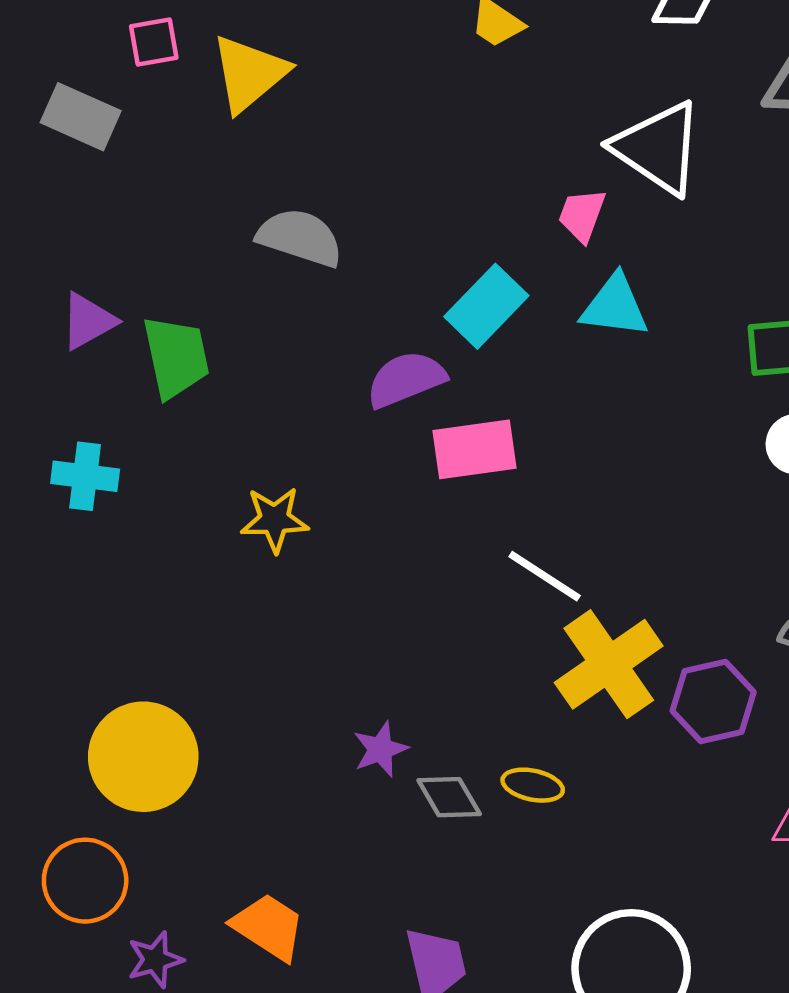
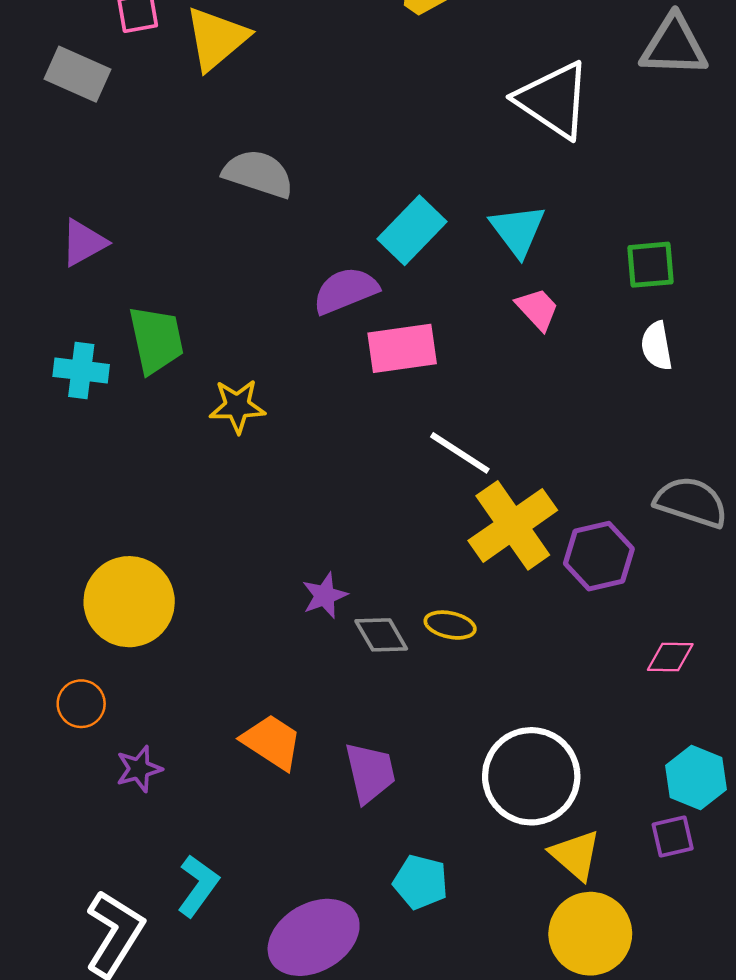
pink trapezoid: (582, 215) -> (537, 309), moved, turned 117
cyan triangle: (615, 306) -> (518, 230), turned 46
green trapezoid: (176, 357) -> (156, 340), moved
orange circle: (85, 881) -> (81, 704), size x0.7
orange trapezoid: (269, 927) -> (272, 742), moved

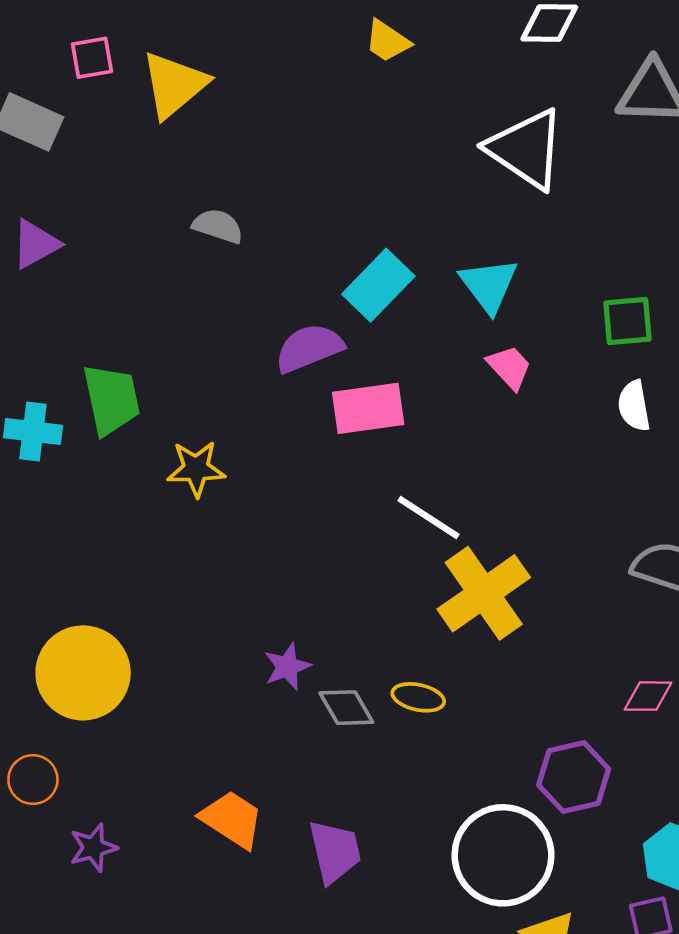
gray semicircle: (258, 174) -> (218, 226), size x0.7
purple triangle: (84, 243) -> (35, 244), moved
purple hexagon: (599, 556) -> (574, 777), moved
pink diamond: (670, 657) -> (648, 696), moved

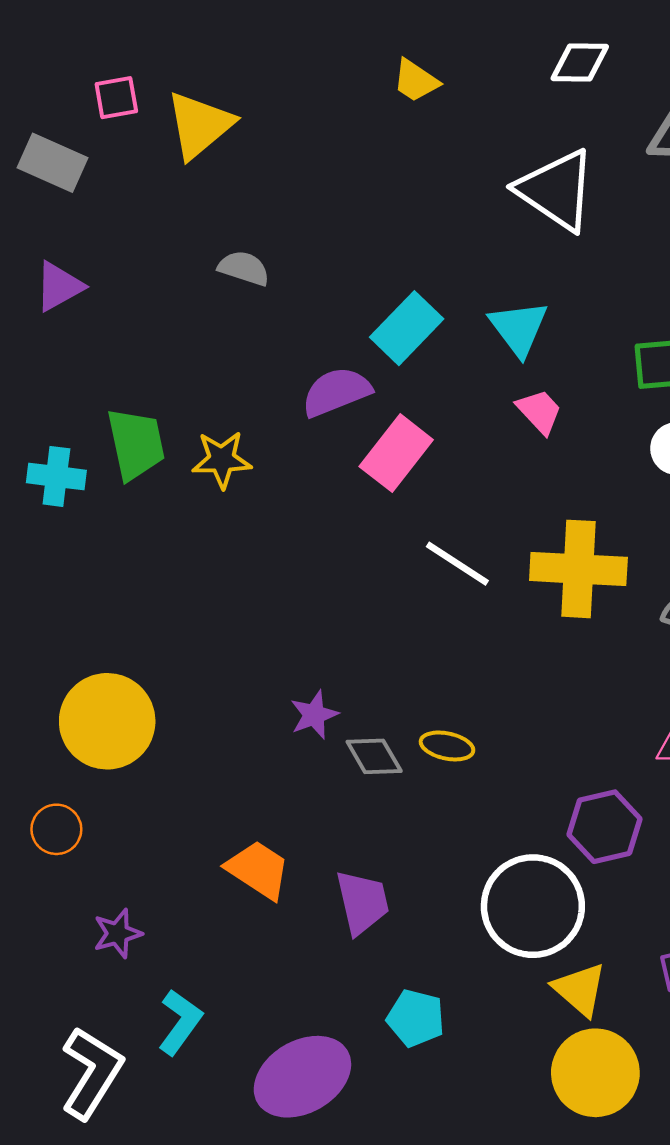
pink rectangle: (368, 408) -> (396, 453), turned -44
yellow star: (196, 469) -> (222, 460), moved
yellow cross: (484, 593) -> (578, 569), moved, turned 38
purple star: (93, 848) -> (118, 933), moved

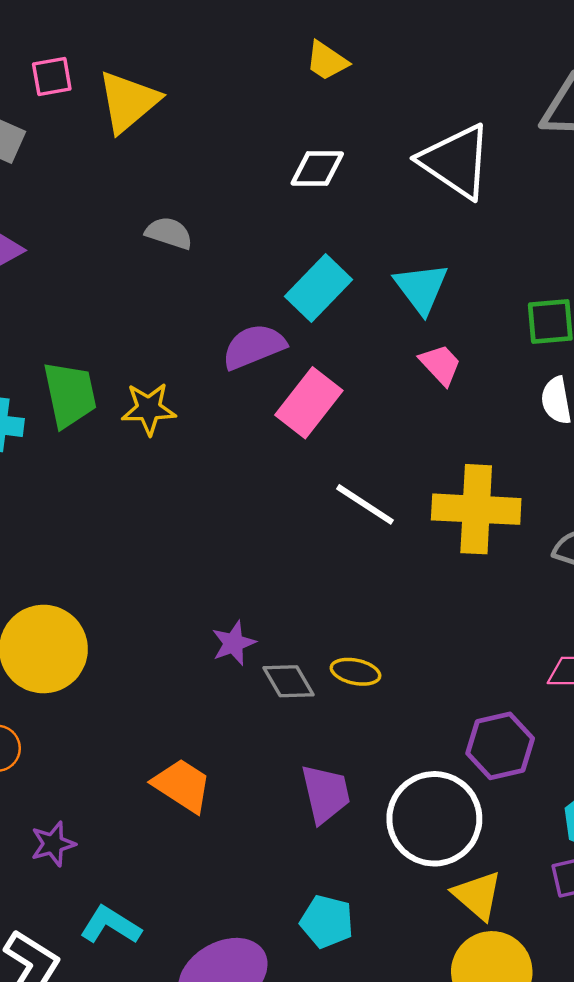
white diamond: (580, 62) -> (317, 168), moved
purple trapezoid: (362, 902) -> (326, 794), moved
cyan L-shape: (180, 1022) -> (110, 925), turned -94

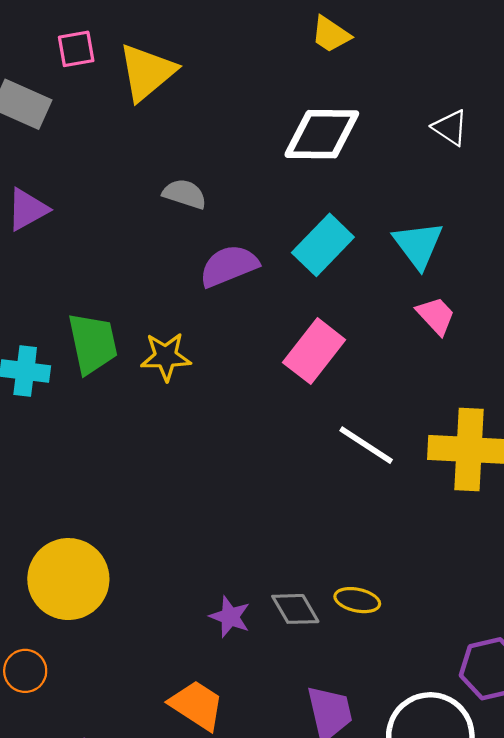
white triangle: (456, 161) -> (450, 127), size x0.5
white diamond: (317, 168) -> (322, 134), size x1.5
purple semicircle: (254, 347) -> (229, 266), moved
purple star: (234, 643) -> (230, 617), moved, turned -30

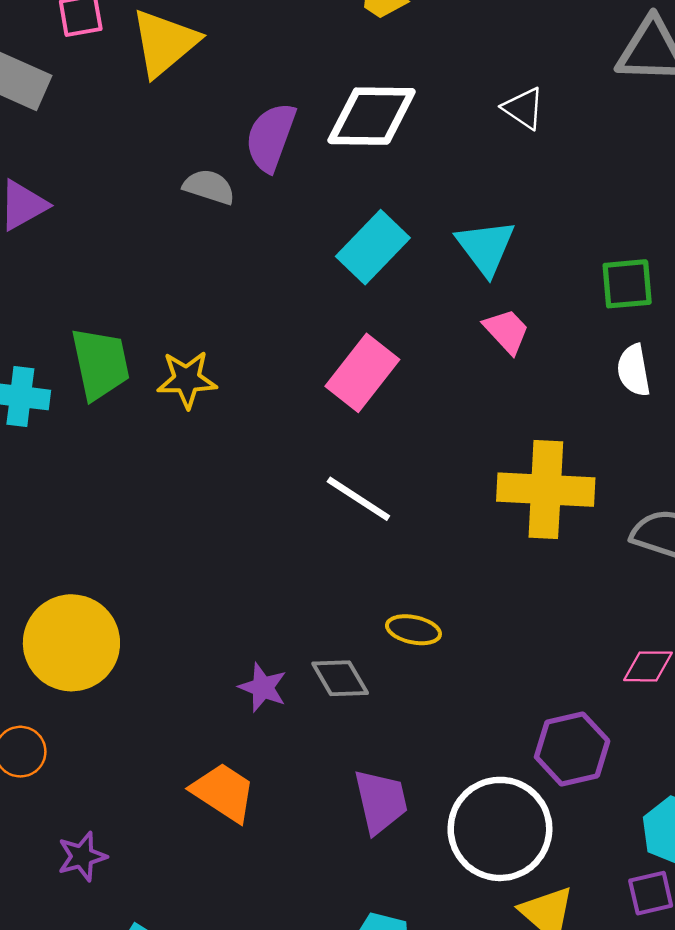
purple semicircle: (229, 266) -> (271, 137), moved, turned -48
white line: (366, 445) -> (358, 499), moved
yellow ellipse: (357, 600) -> (413, 630), moved

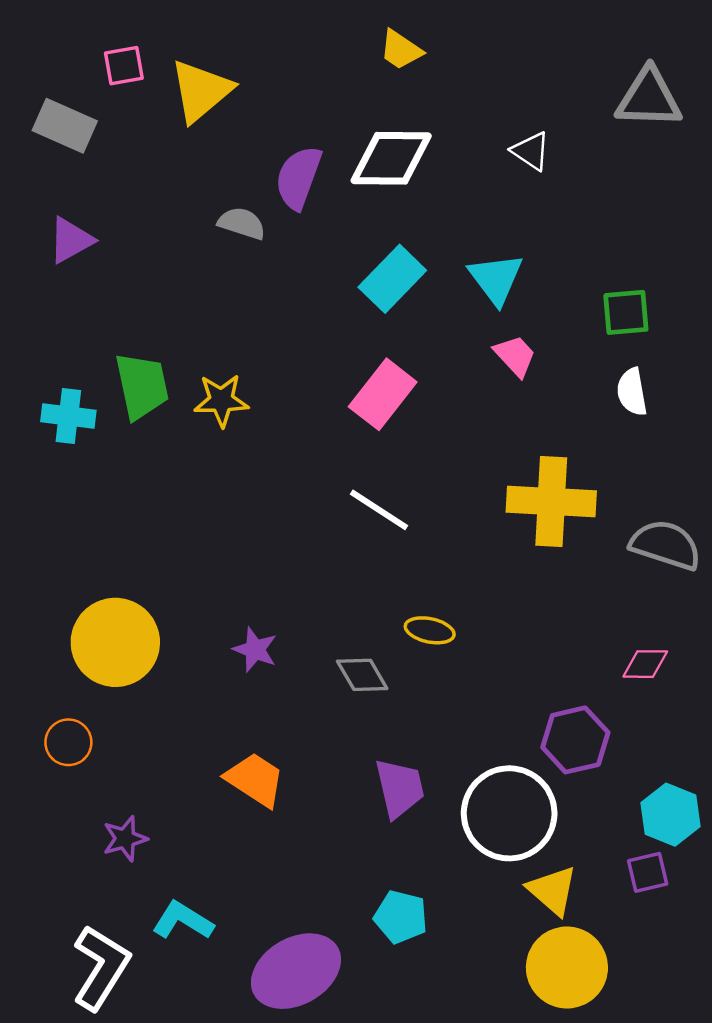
purple star: (263, 687) -> (255, 650), moved

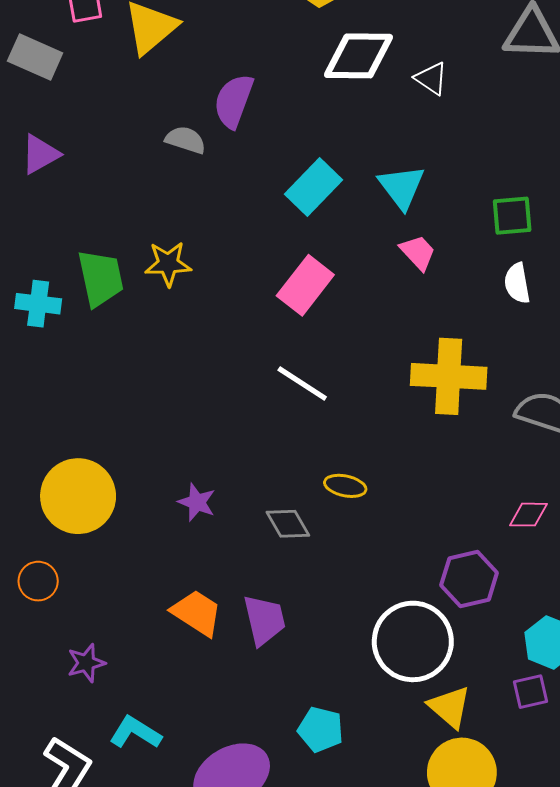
white diamond: (391, 158) -> (359, 56), moved
yellow star: (221, 400) -> (168, 264), moved
purple trapezoid: (400, 788) -> (264, 620), moved

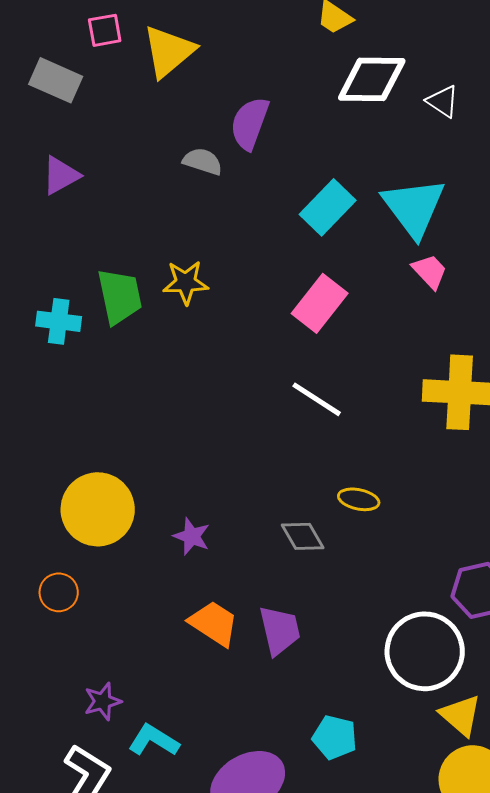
cyan triangle: (402, 187) -> (414, 207), size x1.4
purple star: (197, 502) -> (192, 536), moved
purple star: (86, 663) -> (103, 701), moved

